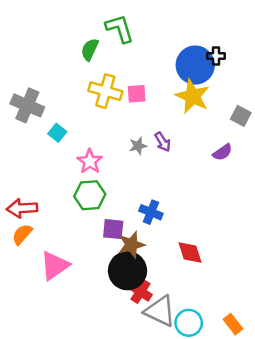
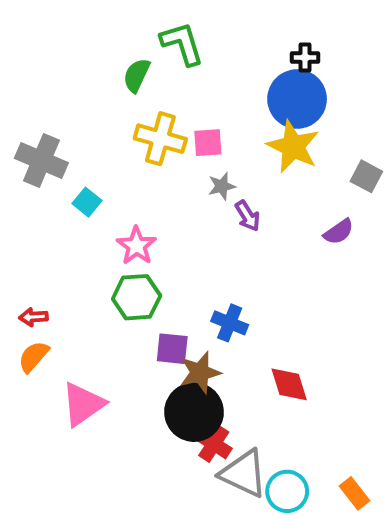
black cross: (216, 56) -> (305, 57), moved
gray star: (138, 146) -> (222, 186), moved
red arrow: (22, 208) -> (33, 317), size x0.6

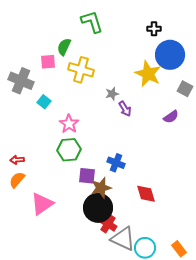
green semicircle: (137, 75) -> (64, 47), moved
blue circle: (297, 99) -> (170, 55), moved
pink square: (208, 143) -> (48, 62), moved

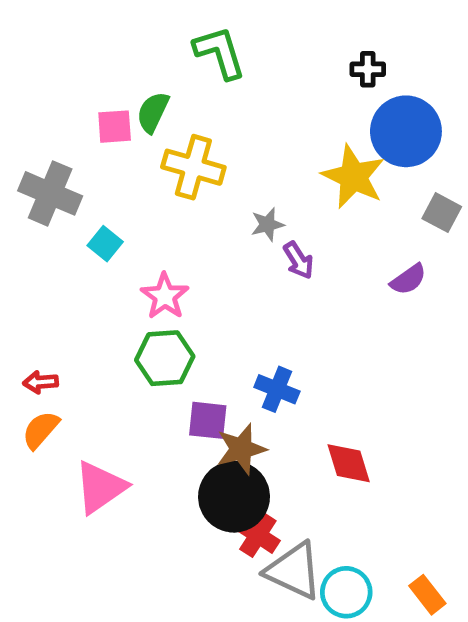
pink square: (48, 62) -> (115, 127), moved

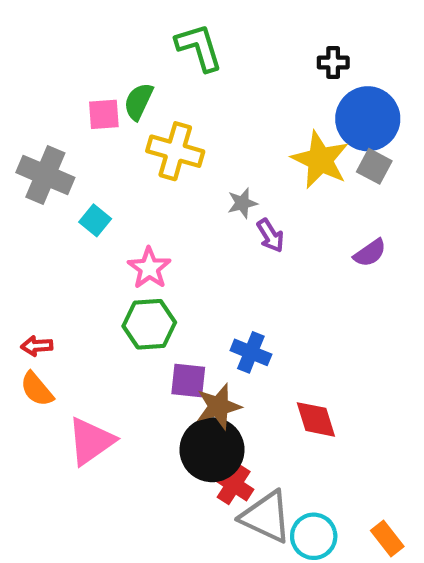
gray square: (442, 213) -> (374, 166), moved
orange semicircle: (41, 430) -> (37, 389), turned -81

